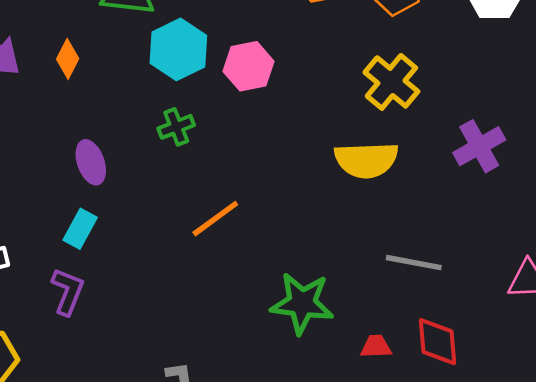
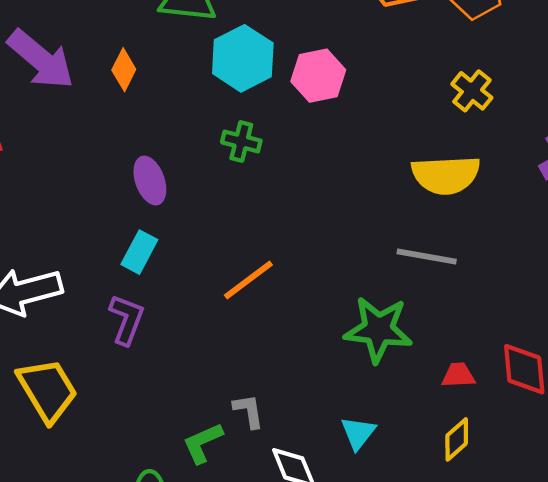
yellow cross: (391, 82) -> (472, 91), size x0.7
green cross: (176, 127) -> (241, 141), turned 36
orange line: (215, 219) -> (248, 280), moved
gray line: (414, 263) -> (427, 256), moved

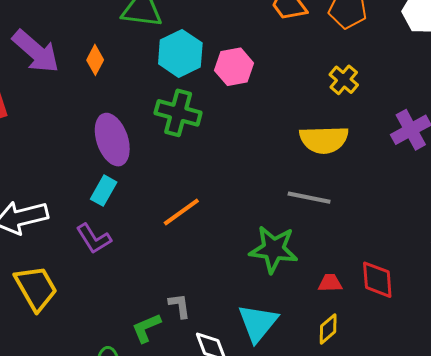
green cross: (241, 141) -> (178, 113), size x1.6
purple ellipse: (150, 181) -> (112, 140), size x1.5
purple L-shape: (127, 319) -> (94, 239), turned 126
cyan triangle: (358, 433) -> (258, 323), size x1.6

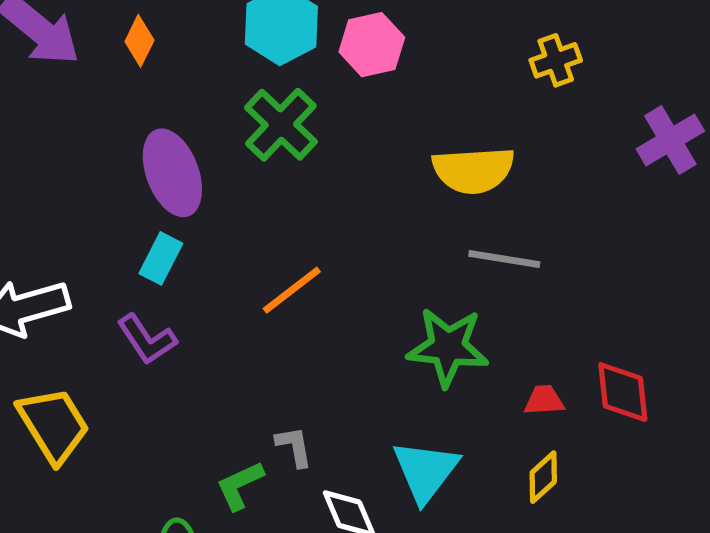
yellow cross: (344, 80) -> (556, 60), turned 32
green cross: (178, 113) -> (281, 125), turned 30
yellow semicircle: (324, 140) -> (473, 170), moved

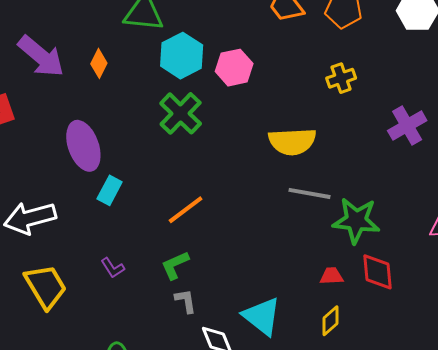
purple ellipse: (172, 173) -> (83, 146), moved
purple L-shape: (147, 339) -> (113, 268), moved, size x0.7
green star: (448, 347) -> (356, 221), moved
cyan triangle: (426, 471) -> (262, 316), turned -30
green L-shape: (240, 485) -> (175, 265), moved

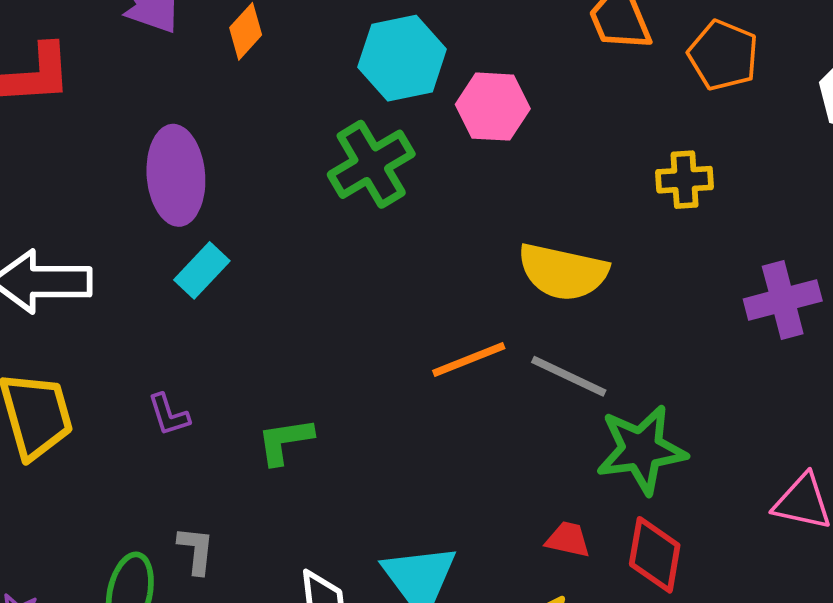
orange line: (186, 210) -> (469, 359), moved
green star: (356, 221) -> (641, 450), turned -30
gray L-shape: (186, 301) -> (196, 550), moved

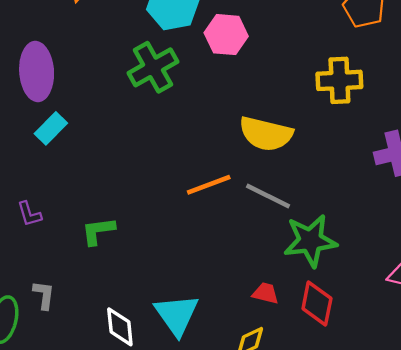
yellow cross: (685, 180) -> (339, 80), size x1.4

